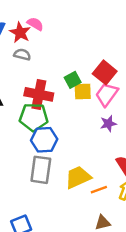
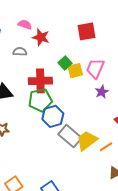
red star: (20, 33) -> (41, 37), moved
red square: (105, 72) -> (87, 31), moved, turned -36
gray rectangle: (41, 170) -> (70, 136), moved, turned -45

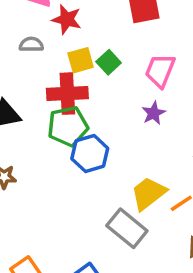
yellow square: (75, 71) -> (81, 60), moved
purple star: (102, 92) -> (154, 113), moved
gray rectangle: (70, 136) -> (127, 228), moved

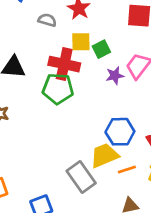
purple star: (154, 113) -> (115, 76), moved
blue hexagon: (90, 153) -> (120, 132), moved

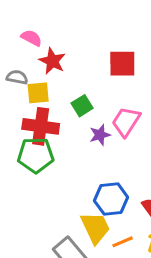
yellow square: (81, 42) -> (38, 93), moved
yellow trapezoid: (104, 155) -> (95, 228), turned 92

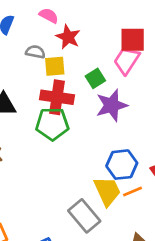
pink trapezoid: (126, 122) -> (127, 61), moved
purple star: (100, 135) -> (112, 105), size x1.6
orange line: (123, 242) -> (133, 191), moved

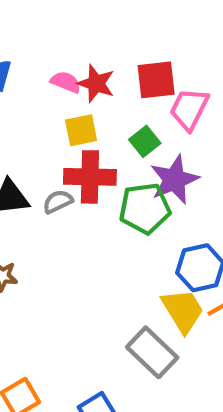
pink semicircle: (49, 16) -> (66, 82), moved
red square: (133, 40) -> (156, 80), moved
gray semicircle: (35, 52) -> (58, 202), moved, turned -30
green pentagon: (52, 124) -> (145, 208), moved

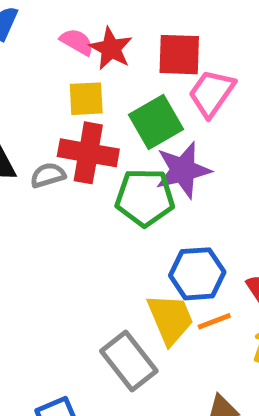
green square: (145, 141) -> (156, 122), size x1.5

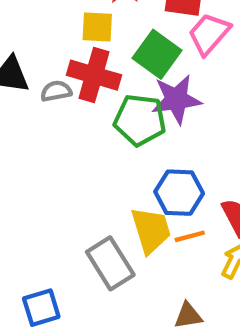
green square: (156, 122) -> (157, 54), turned -30

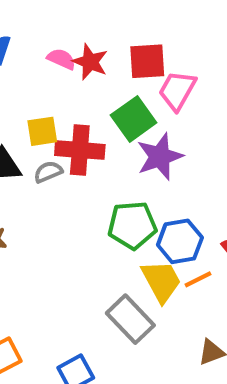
yellow square: (97, 27) -> (42, 131), moved
green square: (157, 54) -> (134, 119), turned 30
green pentagon: (140, 120) -> (132, 225), moved

